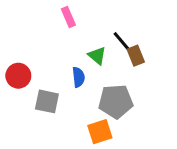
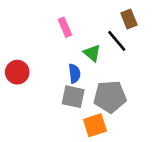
pink rectangle: (68, 17) -> (65, 27), moved
brown rectangle: (136, 56) -> (129, 19), moved
gray square: (47, 101) -> (73, 97), moved

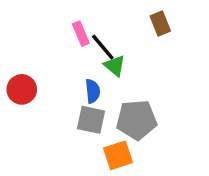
black line: (117, 41) -> (103, 47), moved

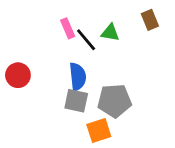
brown rectangle: (160, 24) -> (150, 20), moved
green triangle: (115, 66) -> (110, 33), moved, turned -30
blue semicircle: (93, 91) -> (78, 77), size x1.4

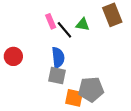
brown rectangle: (150, 20) -> (112, 15), size x1.5
gray pentagon: (114, 101) -> (91, 89), moved
orange square: (99, 131) -> (74, 98), turned 30

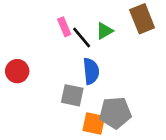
green triangle: (83, 24) -> (104, 31), turned -40
blue semicircle: (58, 57) -> (91, 71), moved

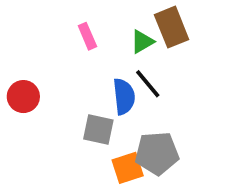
brown rectangle: (142, 19) -> (172, 27), moved
black line: (82, 38) -> (148, 84), moved
orange square: (94, 124) -> (128, 168), turned -30

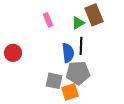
black line: (148, 84) -> (81, 46), turned 42
gray square: (98, 129) -> (54, 81), moved
gray pentagon: (157, 153) -> (78, 73), moved

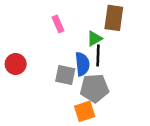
brown rectangle: (94, 15) -> (114, 18), turned 30
green triangle: (78, 23) -> (94, 39), moved
gray square: (54, 81) -> (65, 75), moved

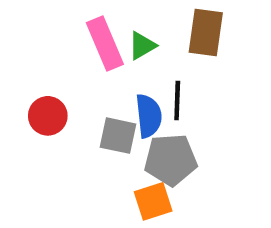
pink rectangle: (58, 24) -> (105, 43), size x1.6
green triangle: (94, 39) -> (142, 46), moved
red circle: (16, 64) -> (48, 116), moved

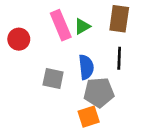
black line: (177, 100) -> (119, 58), moved
red circle: (48, 116) -> (19, 39), moved
gray square: (118, 136) -> (53, 78), moved

